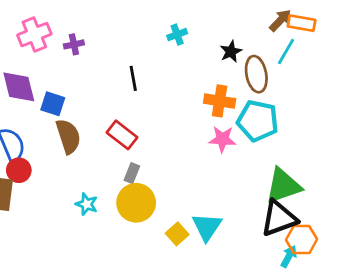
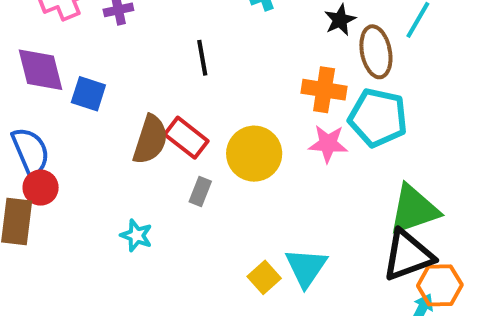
brown semicircle: (68, 136) -> (150, 140), moved, turned 36
yellow circle: (136, 203) -> (254, 154), moved

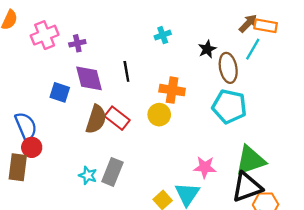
purple diamond: (41, 70) -> (89, 78), moved
orange cross: (324, 90) -> (172, 90), moved
pink star: (328, 144) -> (205, 167), moved
yellow circle: (254, 154) -> (159, 115), moved, size x0.7
gray rectangle: (200, 192) -> (112, 172), moved, size x1.6

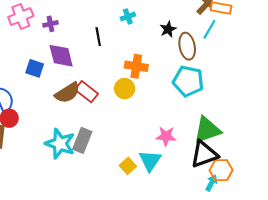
black line: (126, 71) -> (98, 37), moved
brown semicircle: (96, 119) -> (67, 93), turned 40
cyan star: (88, 175) -> (60, 144), size x1.8

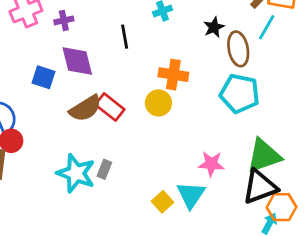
gray rectangle: (82, 140) -> (104, 169), size x0.6

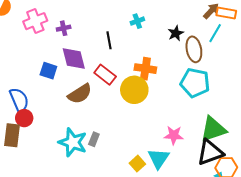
yellow circle: (158, 103) -> (134, 90), size x1.4
red rectangle: (110, 107) -> (105, 75), moved

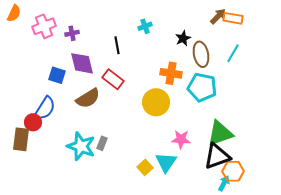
cyan line: (215, 33) -> (233, 53), moved
orange cross: (145, 69) -> (171, 73), moved
yellow circle: (134, 90) -> (156, 102), moved
blue semicircle: (19, 100) -> (45, 108), moved, turned 55

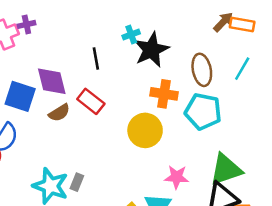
purple cross: (72, 33) -> (26, 24), moved
black star: (183, 38) -> (151, 50), moved, size x1.8
blue square: (57, 75) -> (20, 96), size x1.4
brown semicircle: (88, 98) -> (59, 113), moved, size x0.7

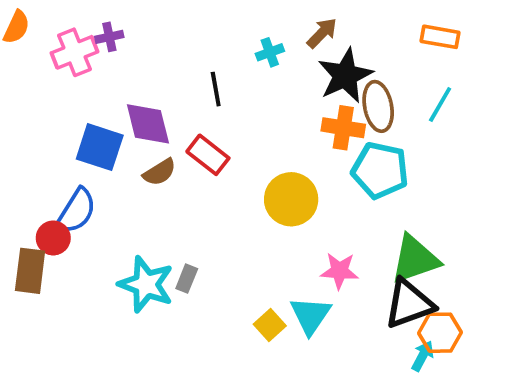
brown arrow: (223, 22) -> (322, 33), moved
black star: (151, 50) -> (345, 76), moved
orange cross: (164, 94) -> (343, 128), moved

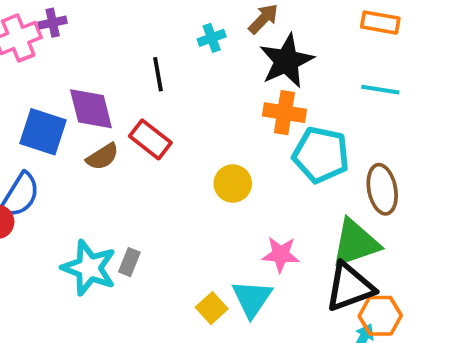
cyan line: (440, 105) -> (380, 90), turned 69
brown ellipse: (378, 106) -> (382, 189), moved
yellow circle: (291, 199) -> (233, 184), size x0.7

